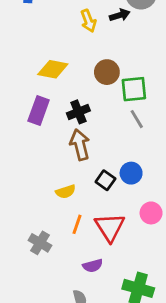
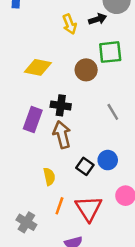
green square: (134, 89) -> (110, 52), moved
purple rectangle: (39, 110) -> (33, 119), moved
black cross: (78, 112) -> (61, 105), turned 30
yellow semicircle: (66, 192) -> (49, 177), turned -84

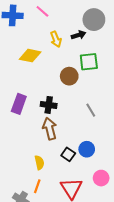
yellow diamond: (38, 67) -> (30, 56), moved
purple rectangle: (33, 119) -> (19, 104), moved
orange line: (59, 206) -> (37, 186), moved

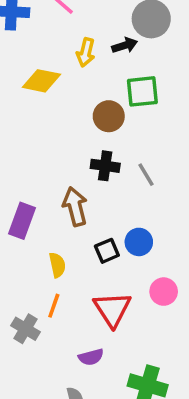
yellow arrow: (56, 39) -> (86, 52), turned 35
purple rectangle: (19, 104) -> (22, 221), moved
black cross: (49, 105) -> (105, 166), moved
black square: (68, 154) -> (107, 251), turned 32

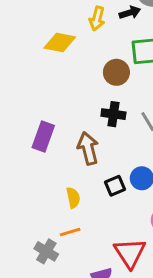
purple rectangle: (22, 221) -> (43, 136), moved
orange line: (54, 306) -> (70, 232), turned 54
red triangle: (112, 309) -> (130, 253), moved

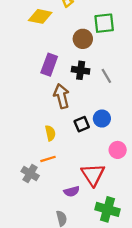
purple rectangle: (43, 136) -> (49, 65), moved

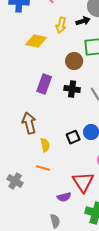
brown arrow: (62, 96) -> (29, 123), moved
orange line: (48, 159) -> (43, 168), turned 32
gray cross: (30, 173) -> (15, 181), moved

